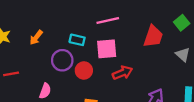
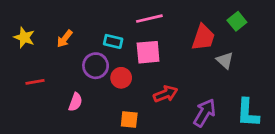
gray triangle: (183, 55) -> (225, 60), moved
red arrow: (122, 73) -> (166, 94), moved

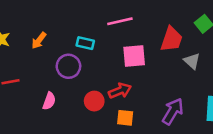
pink square: (148, 52) -> (134, 56), moved
red circle: (121, 78) -> (94, 101), moved
red arrow: (166, 94) -> (120, 91), moved
orange square: (129, 120) -> (125, 118), moved

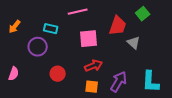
red arrow: (120, 91) -> (94, 66), moved
pink semicircle: (49, 101) -> (14, 74), moved
orange square: (125, 118) -> (92, 87), moved

